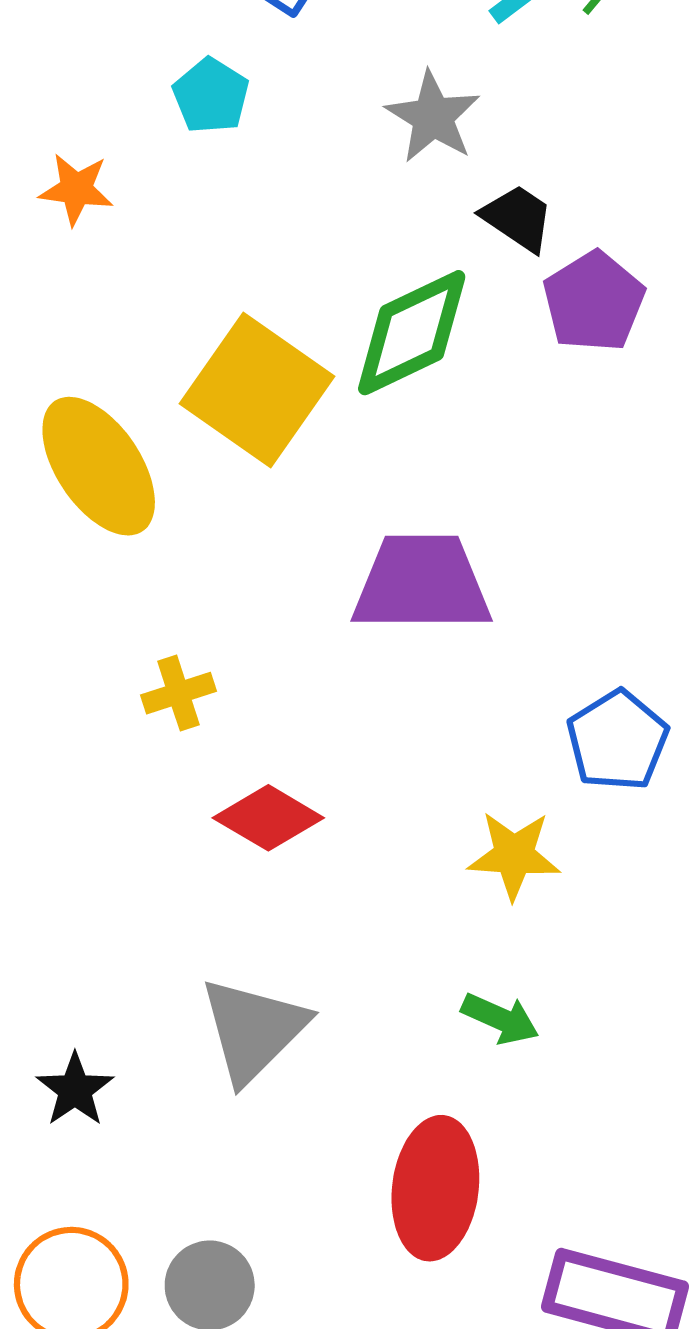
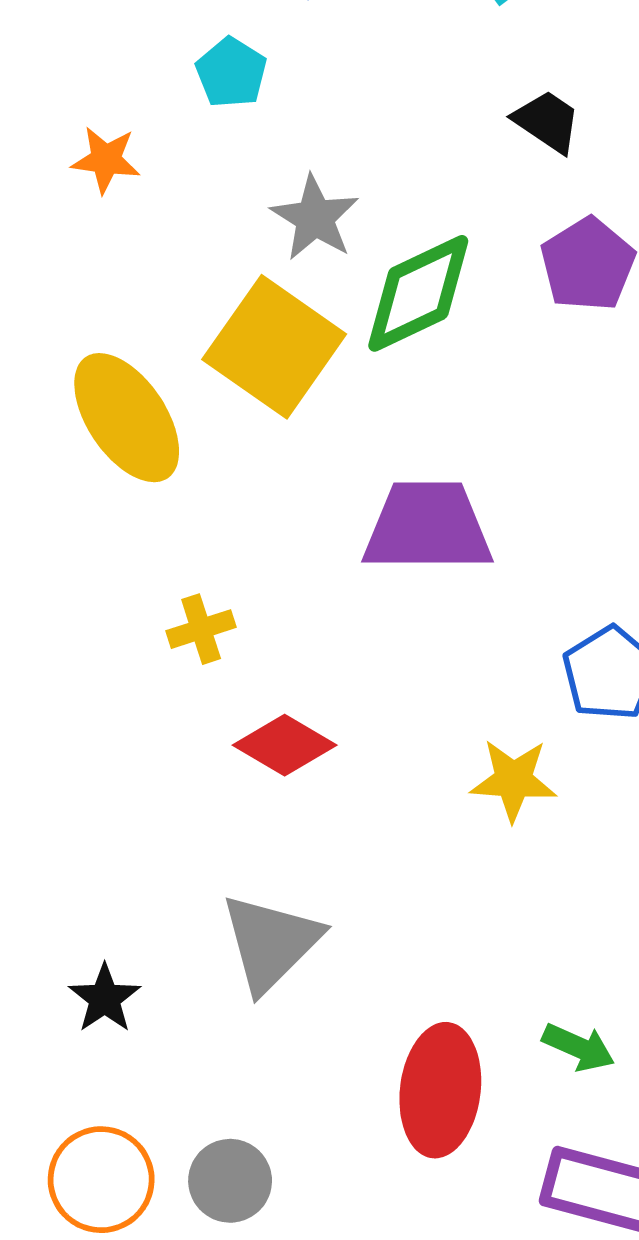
gray star: (433, 117) -> (315, 218), moved
black trapezoid: (518, 218) -> (547, 121), moved
green arrow: (500, 1019) -> (579, 1047), moved

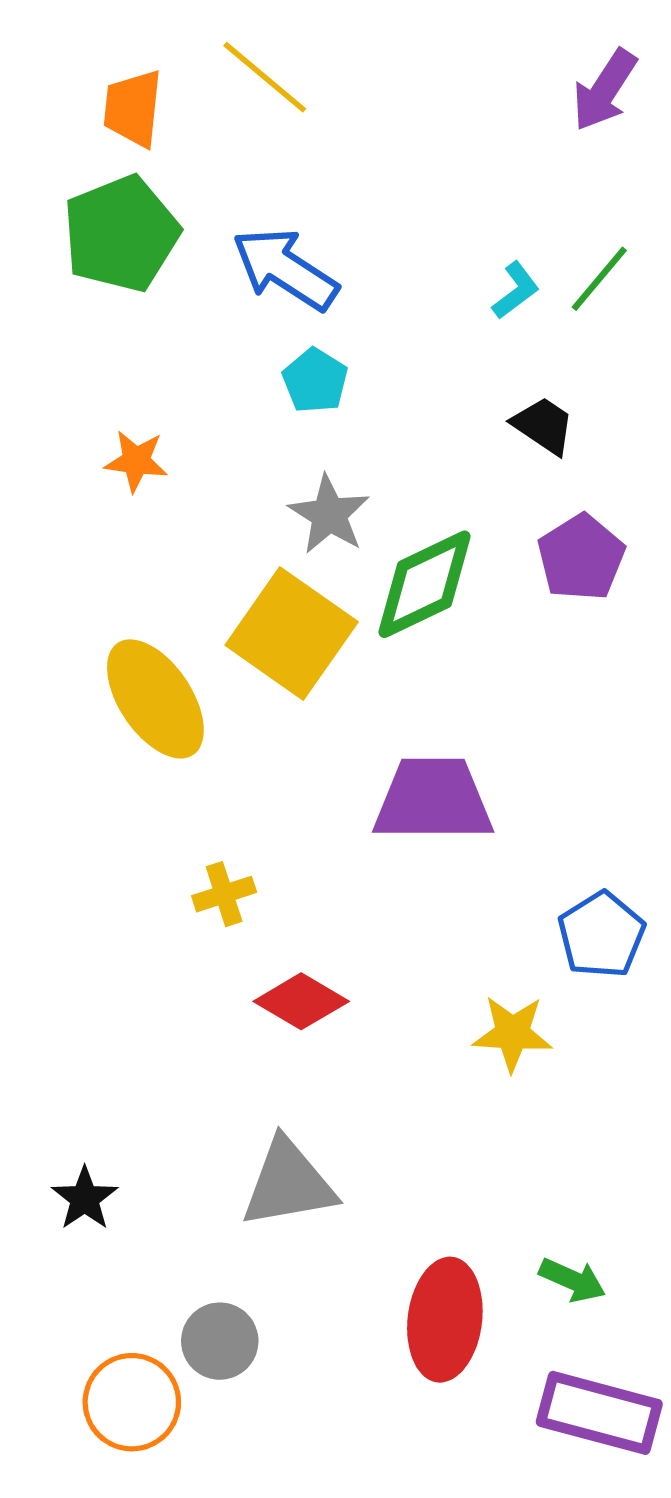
cyan pentagon: (231, 73) -> (315, 381), moved
gray triangle: (271, 943) -> (288, 1183), turned 35
black star: (105, 998) -> (85, 1199), moved
gray circle: (230, 1181) -> (220, 1341), moved

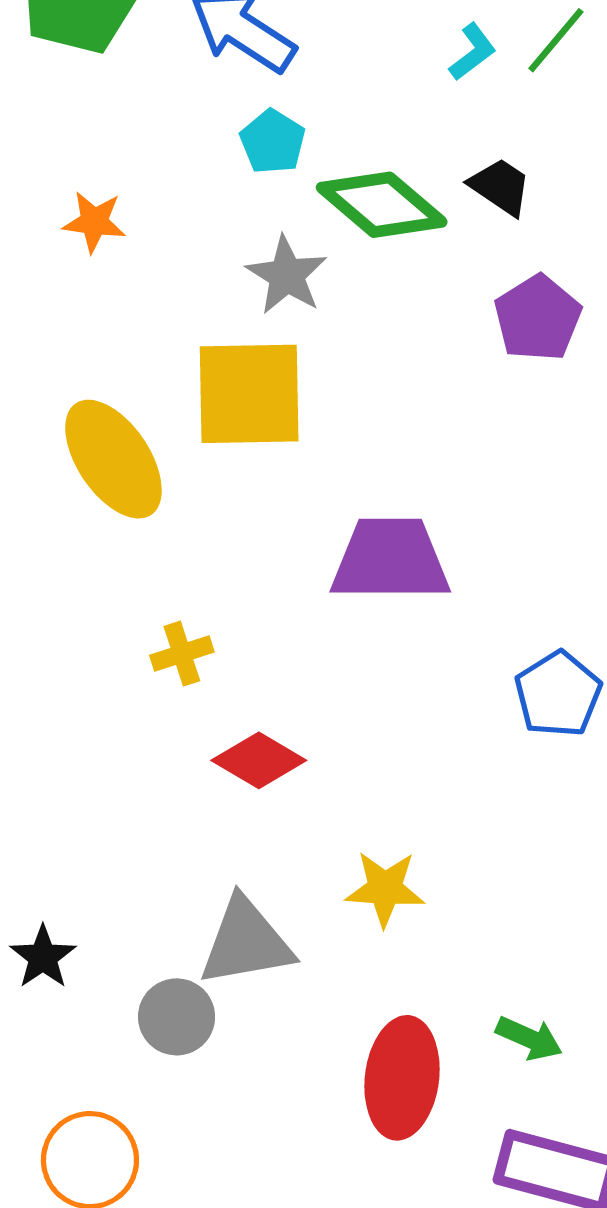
green diamond: (425, 584) -> (382, 205), moved, turned 66
yellow square: (292, 634) -> (249, 394), turned -36
yellow star: (512, 1033) -> (385, 889), moved
gray circle: (220, 1341) -> (177, 1017), moved

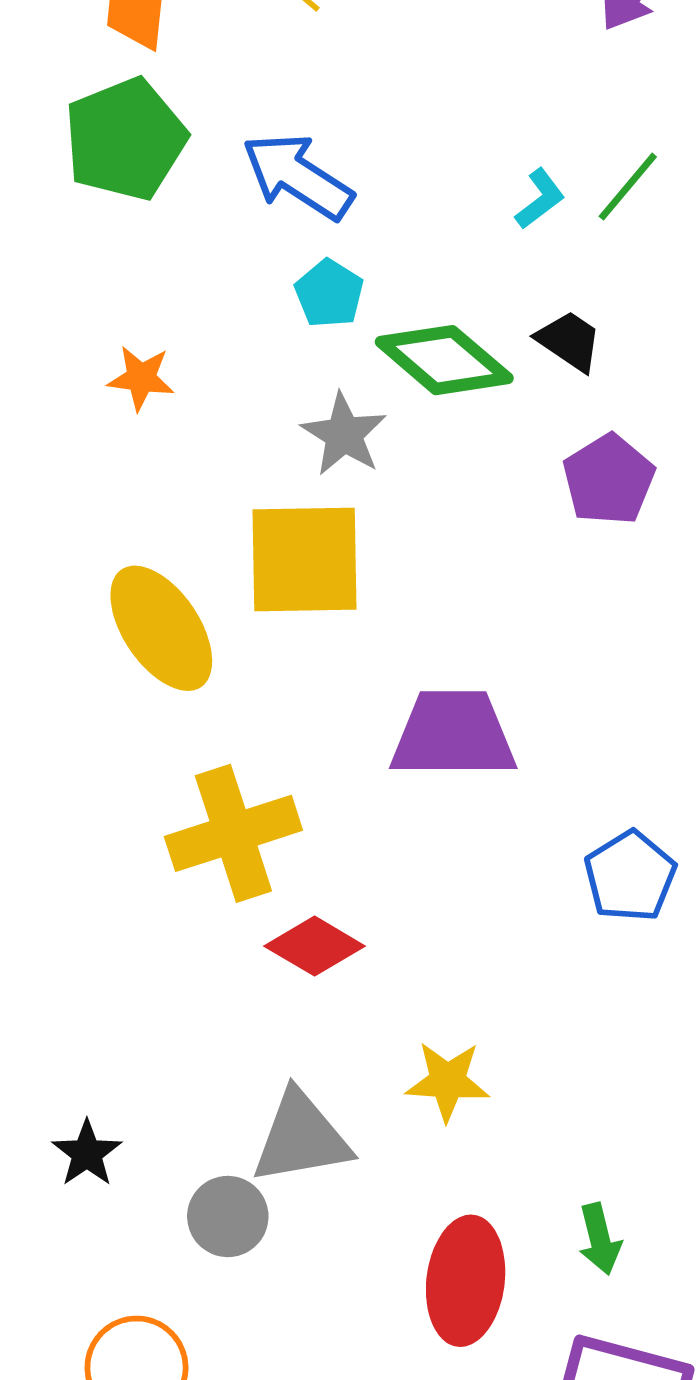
yellow cross: (182, 654) -> (233, 833), size x2.0
green arrow: (529, 1038) -> (600, 1239), turned 52

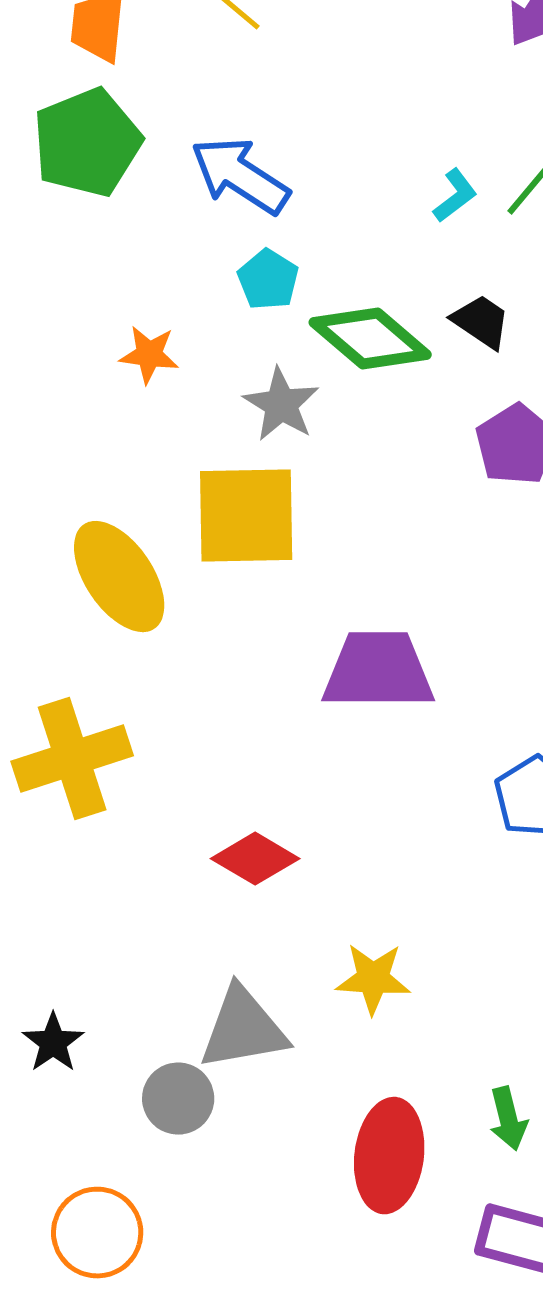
orange star: (141, 378) -> (149, 355), moved
yellow cross: (233, 833) -> (72, 759), moved

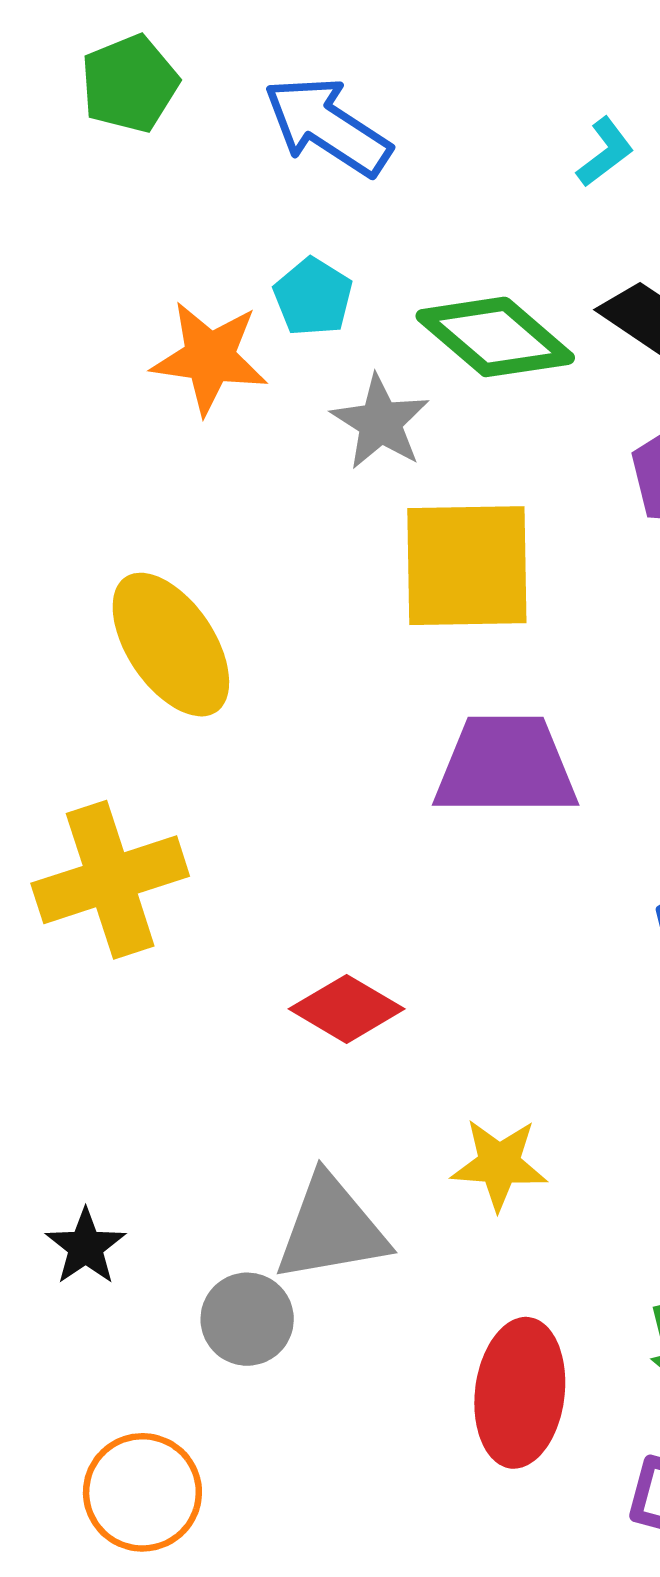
green pentagon: (87, 143) -> (130, 84), size x0.7
cyan pentagon: (268, 280) -> (313, 297), moved
orange star: (149, 355) -> (210, 358), size x1.5
yellow square: (246, 516) -> (467, 566), moved

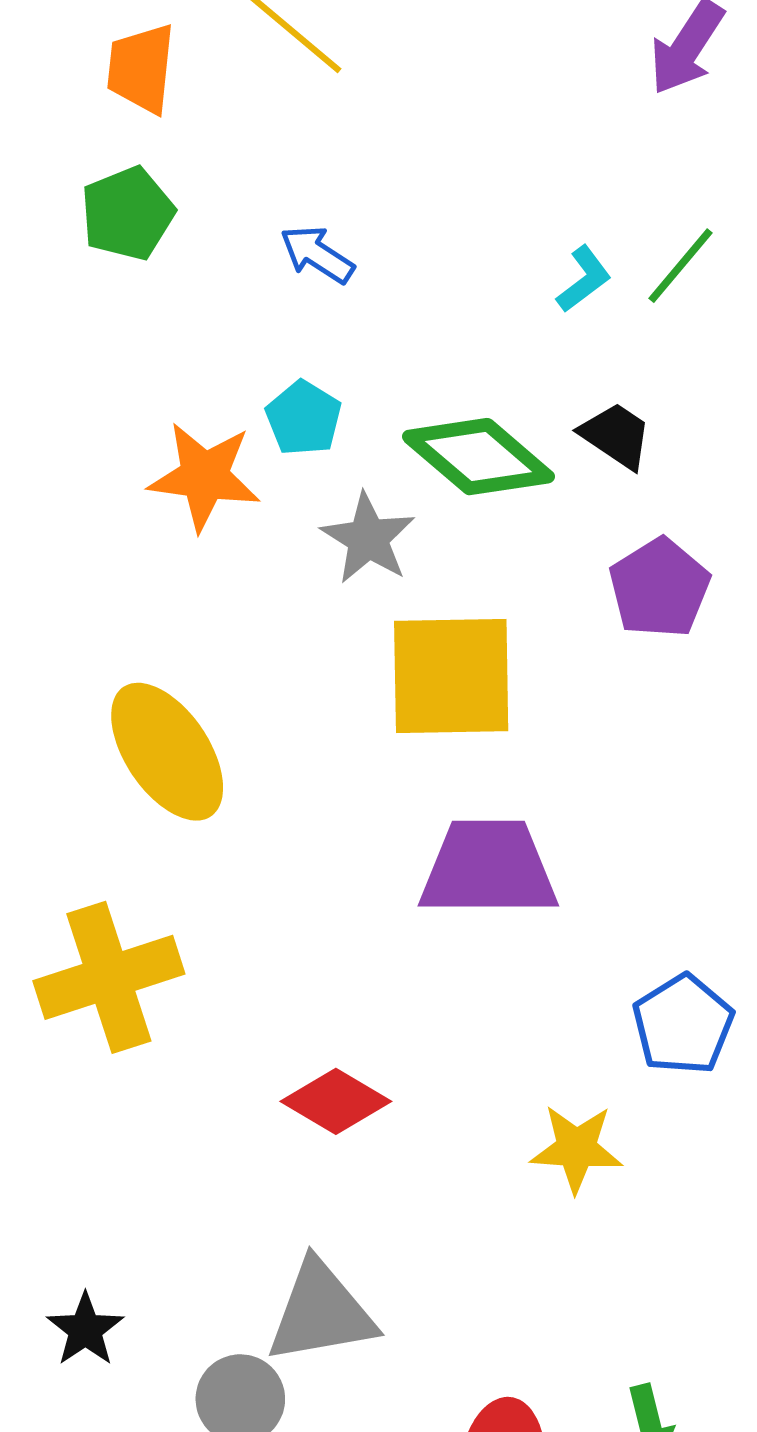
blue arrow: (327, 126) -> (317, 254), size x0.6
yellow star: (499, 1164) -> (576, 1148), moved

